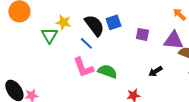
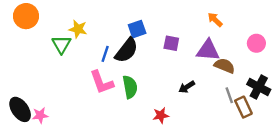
black semicircle: (94, 25) -> (126, 50), moved, turned 75
blue line: (86, 43) -> (105, 54), turned 64
green semicircle: (107, 71) -> (130, 87), turned 60

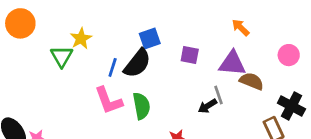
yellow star: (78, 29) -> (81, 39), turned 30
gray line: (229, 95) -> (219, 95), moved

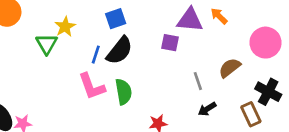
blue square: (150, 39) -> (116, 19), moved
pink circle: (289, 55) -> (266, 43), size x1.5
purple triangle: (232, 63) -> (190, 20), moved
brown semicircle: (252, 81) -> (230, 68), turned -60
black arrow: (208, 106) -> (207, 109), moved

